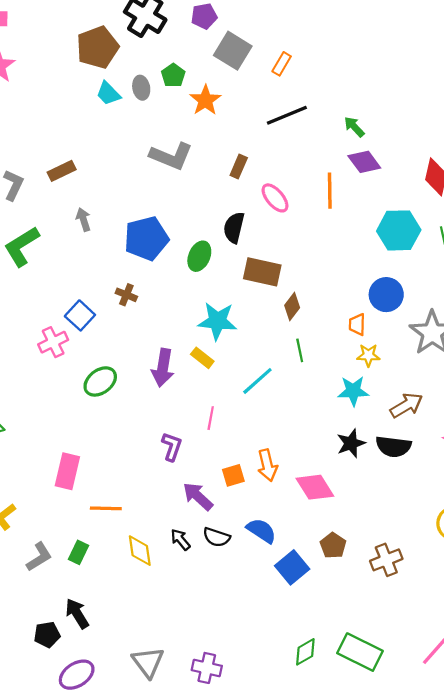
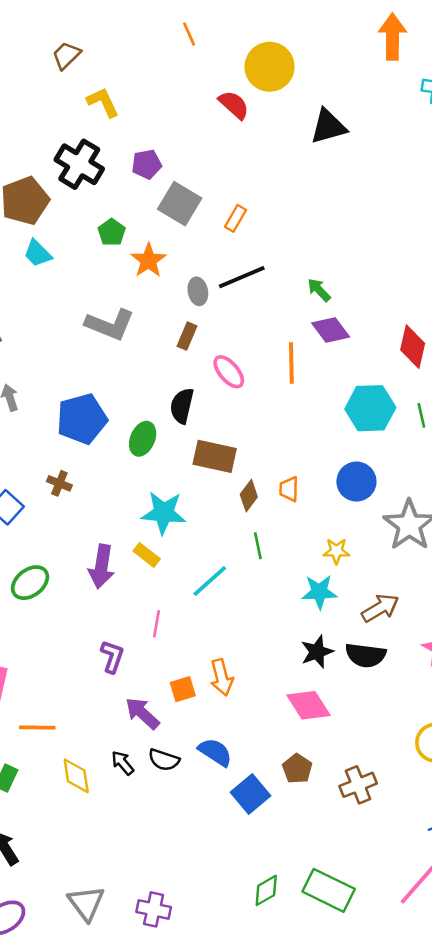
gray ellipse: (141, 88) -> (198, 291), moved
orange trapezoid: (357, 324) -> (289, 489), moved
pink diamond: (315, 487) -> (308, 705), moved

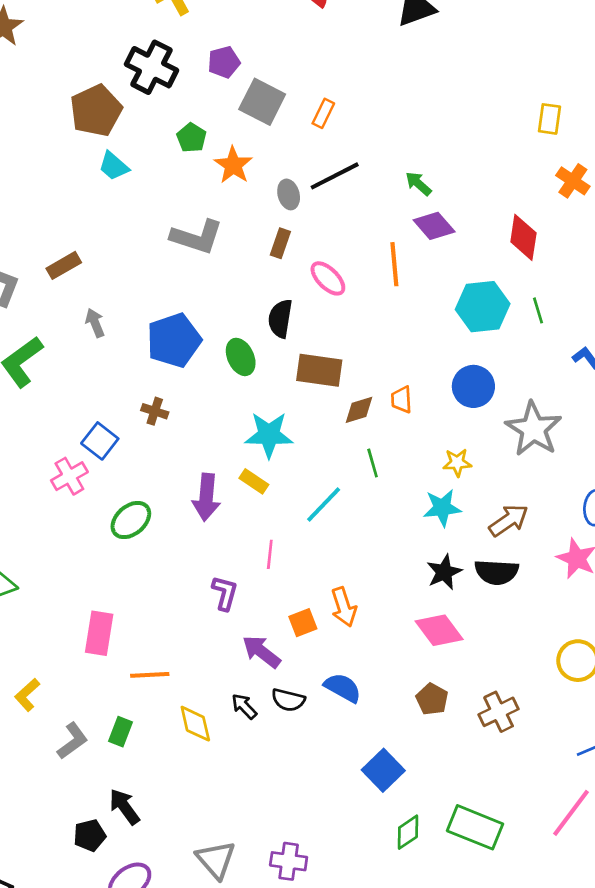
green ellipse: (143, 439) -> (241, 357), turned -44
brown diamond: (249, 496) -> (359, 410), turned 40
blue square: (251, 794) -> (383, 770), moved

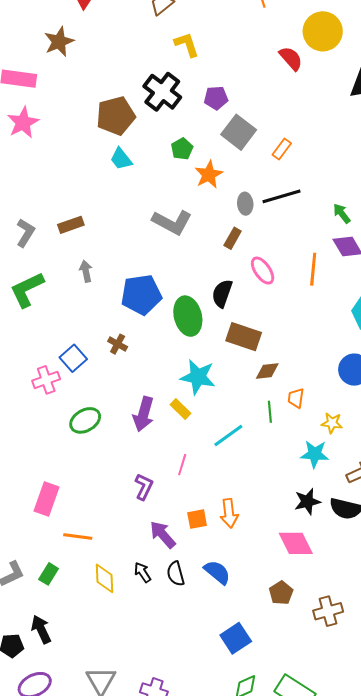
green ellipse: (241, 357) -> (188, 316), size x1.4
orange trapezoid: (401, 400) -> (296, 398), moved
black semicircle: (288, 700) -> (176, 574), turned 50

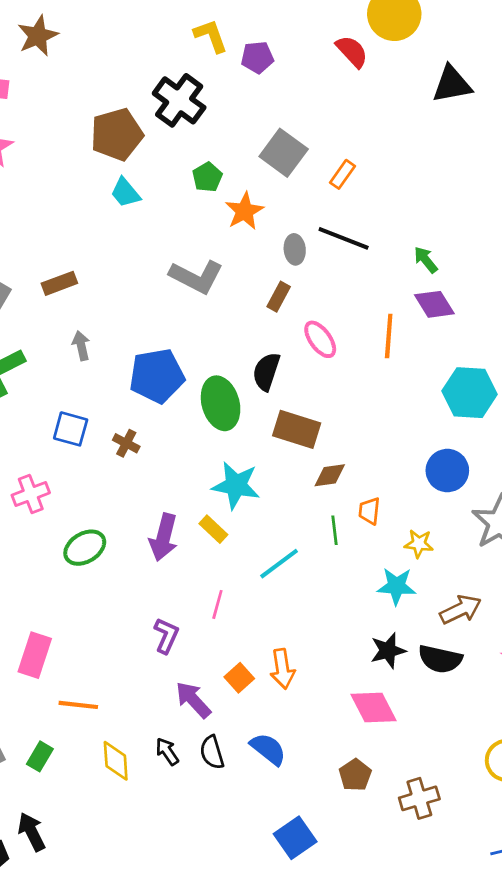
purple pentagon: (216, 98) -> (257, 57), moved
black line: (281, 196) -> (344, 238), turned 39
blue square: (73, 358) -> (71, 429), moved, turned -32
orange square: (197, 519) -> (239, 678), turned -30

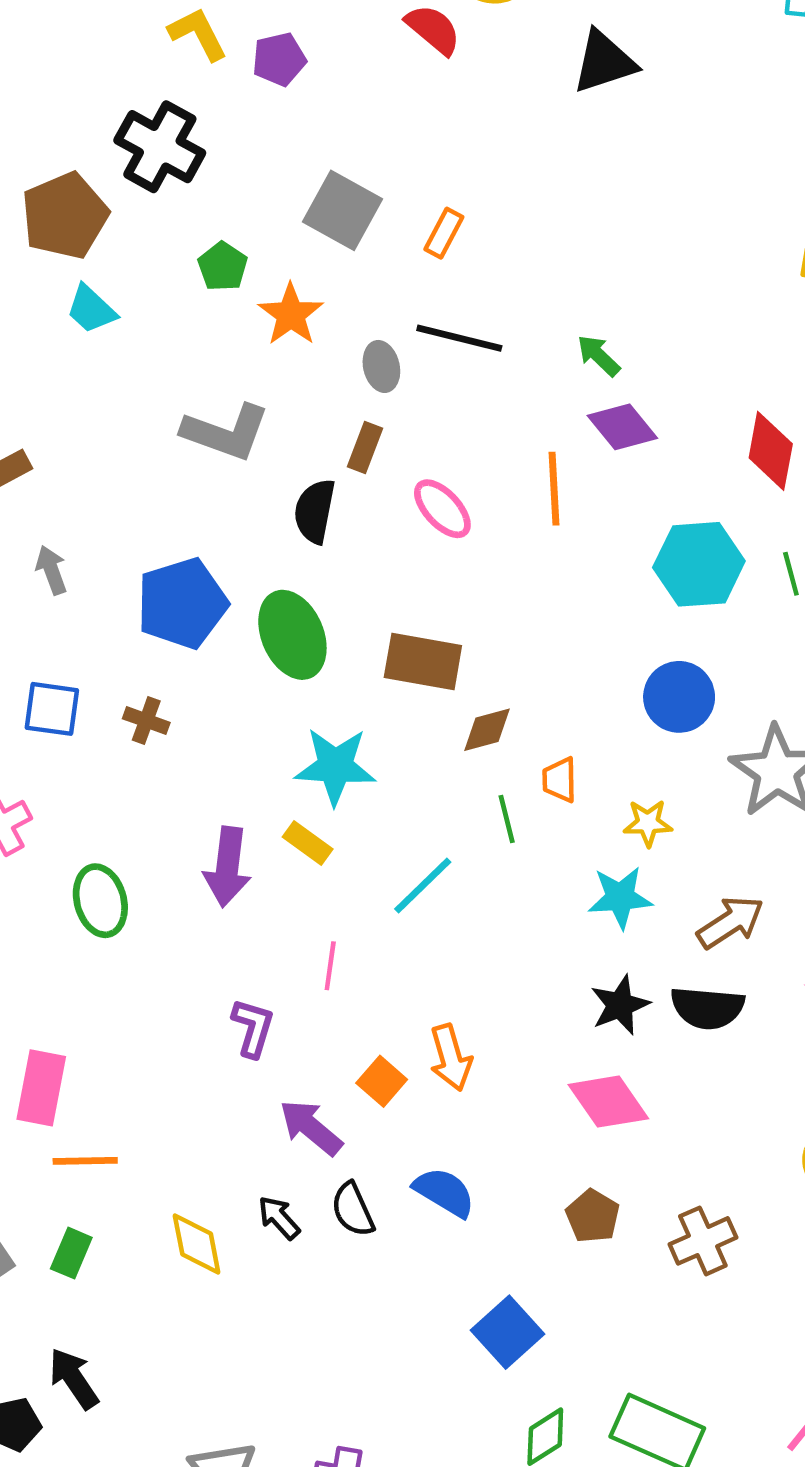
black semicircle: (266, 372) -> (315, 511), moved
green ellipse: (85, 548) -> (100, 901), turned -66
orange line: (78, 705) -> (85, 1161), moved

